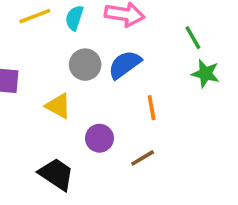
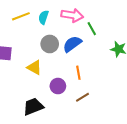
green line: (193, 38) -> (92, 29), moved
orange line: (152, 108) -> (78, 73), moved
black trapezoid: (56, 174) -> (33, 107), turned -55

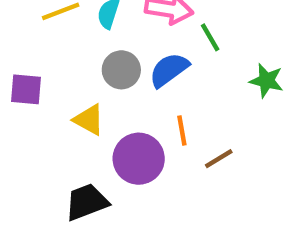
purple circle: (58, 86) -> (139, 159), size x1.5
brown line: (83, 97) -> (219, 159), moved

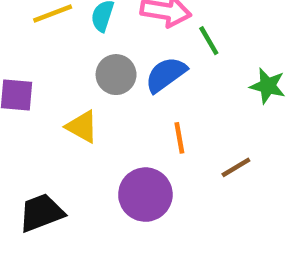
purple circle: (139, 159) -> (145, 195), moved
brown line: (219, 159) -> (236, 167), moved
black trapezoid: (87, 202) -> (41, 213), moved

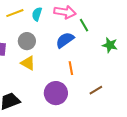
gray circle: (116, 75) -> (27, 41), moved
brown line: (236, 167) -> (96, 90), moved

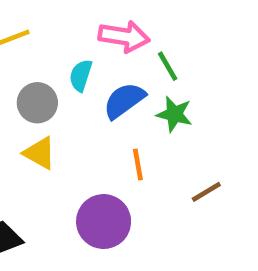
cyan semicircle: (37, 14) -> (81, 75), moved
green star: (110, 45) -> (174, 114), moved
brown line: (96, 90) -> (206, 192), moved

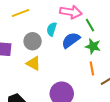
orange line: (138, 164) -> (92, 68), moved

